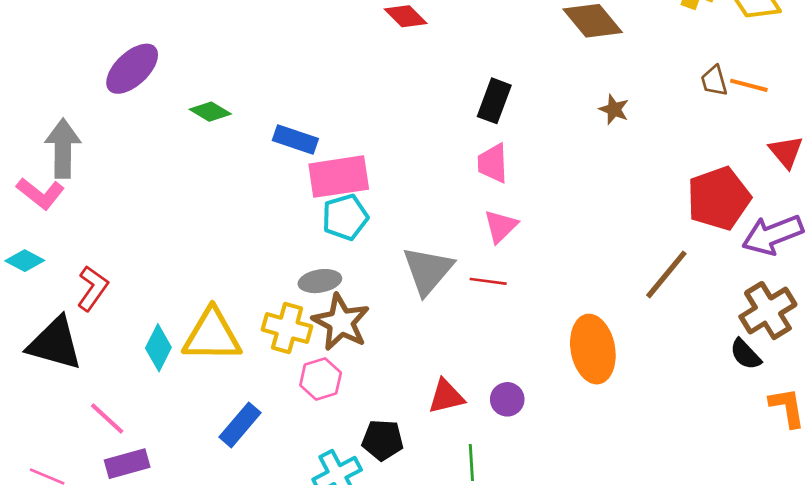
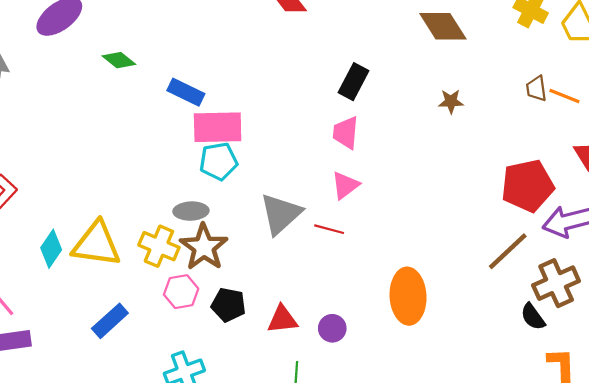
brown star: (614, 109) -> (451, 101), turned -30
brown line: (666, 274) -> (508, 251), moved
black pentagon: (383, 440) -> (228, 305), moved

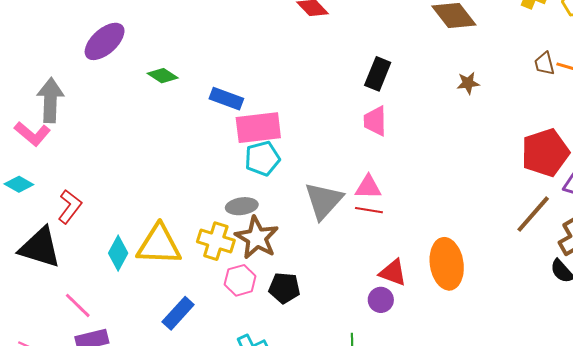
pink triangle: (345, 185) -> (368, 187), moved, turned 44
red triangle: (282, 319) -> (393, 272), moved, turned 32

